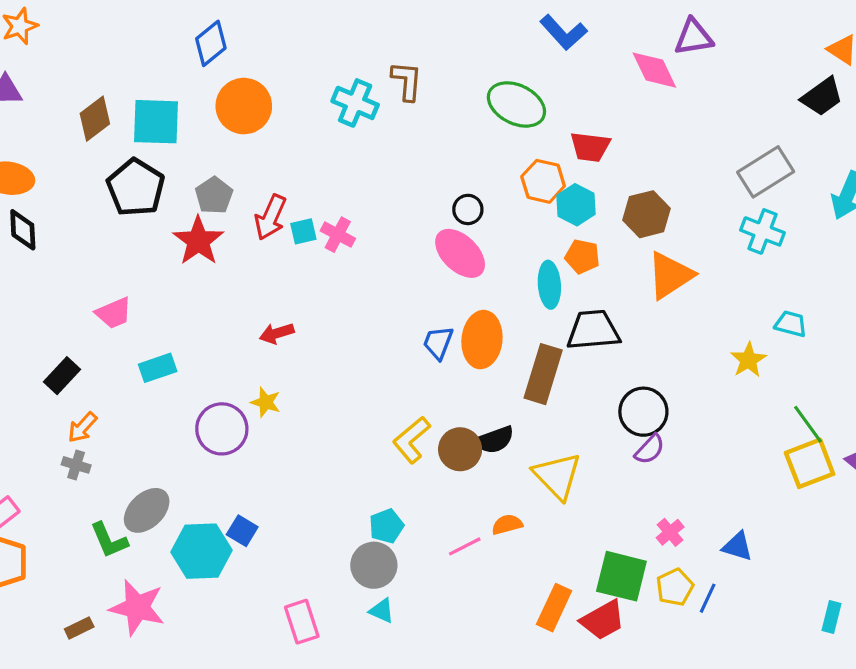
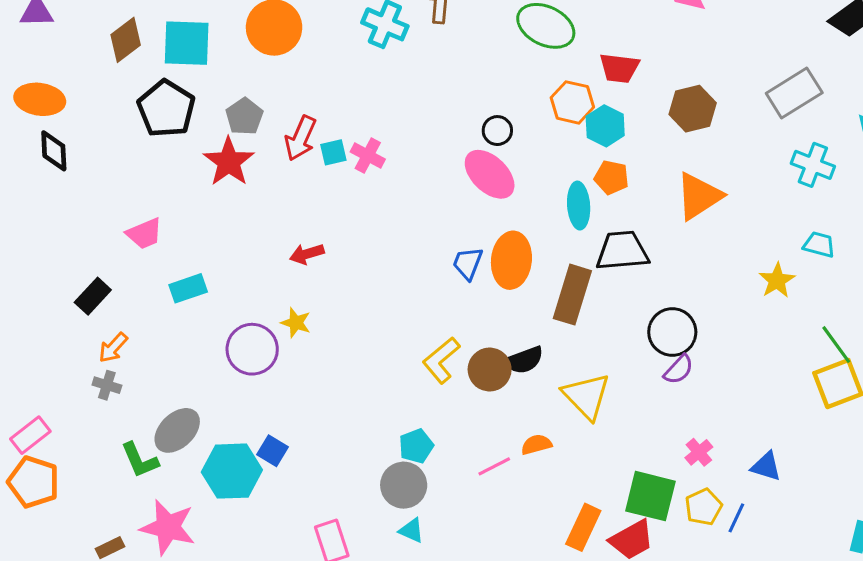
brown hexagon: (647, 214) -> (693, 109), moved
cyan cross: (763, 231) -> (813, 165), moved

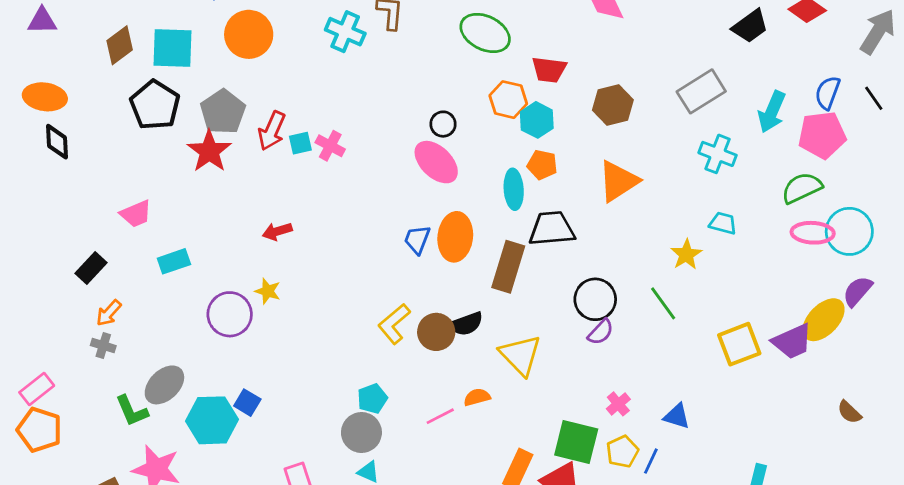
gray pentagon: (244, 116) -> (223, 112), size x1.4
green line: (836, 345) -> (663, 303), moved

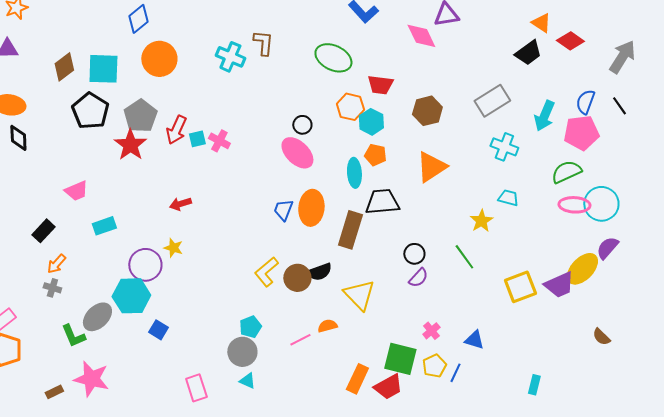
black circle: (595, 299) -> (414, 254), size x0.7
cyan hexagon: (212, 420) -> (131, 296), moved

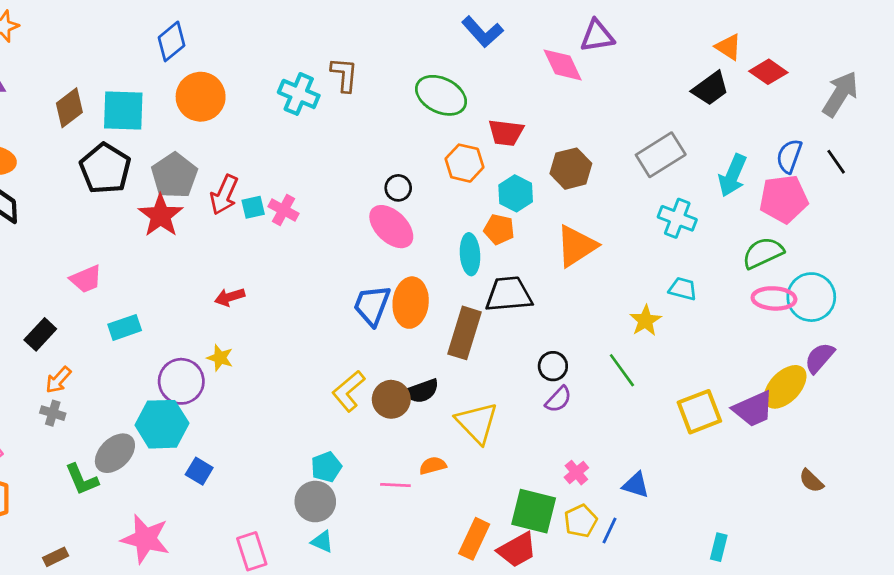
cyan hexagon: (371, 122) -> (516, 193), moved
blue trapezoid: (283, 210) -> (372, 305), size x1.4
pink line: (300, 340) -> (395, 485), turned 30
pink star: (91, 379) -> (145, 539), moved

